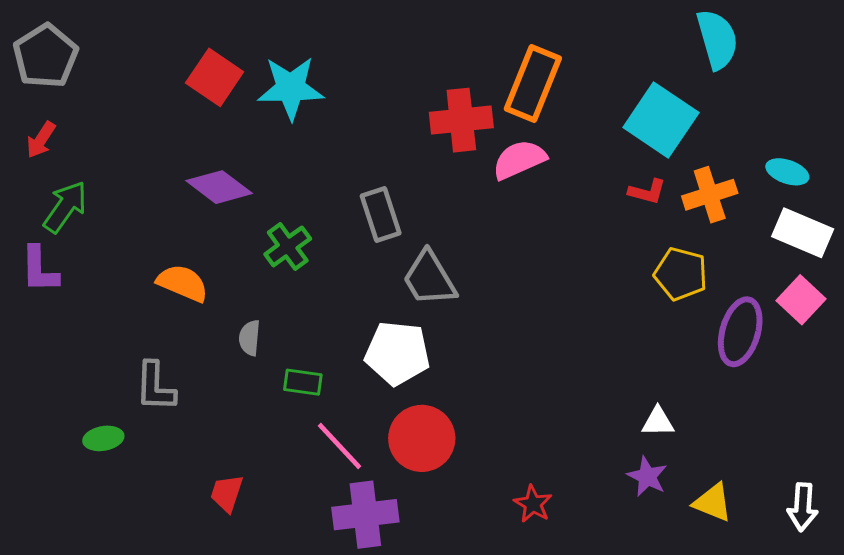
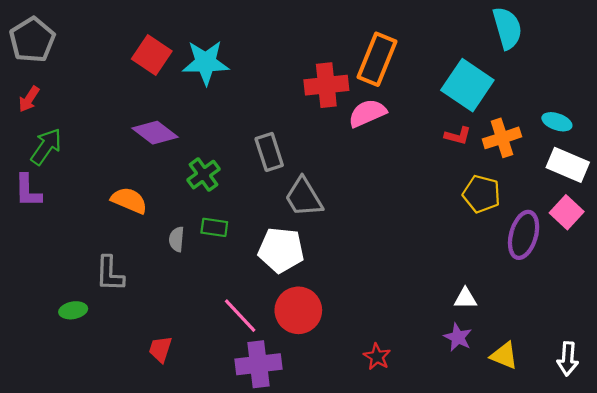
green rectangle: (303, 382) -> (214, 227), moved

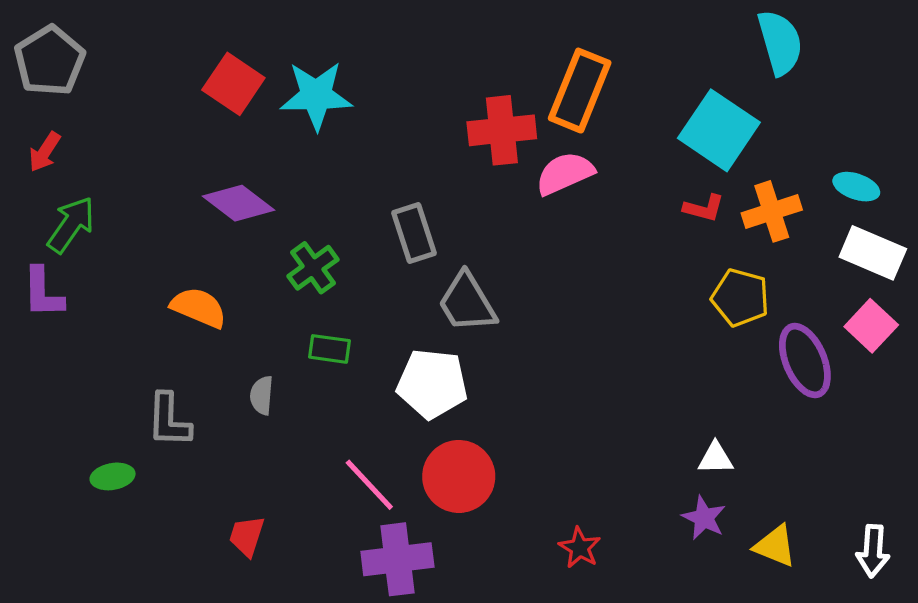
purple ellipse: (524, 235) -> (805, 361), turned -39
gray semicircle: (177, 239) -> (262, 395), moved

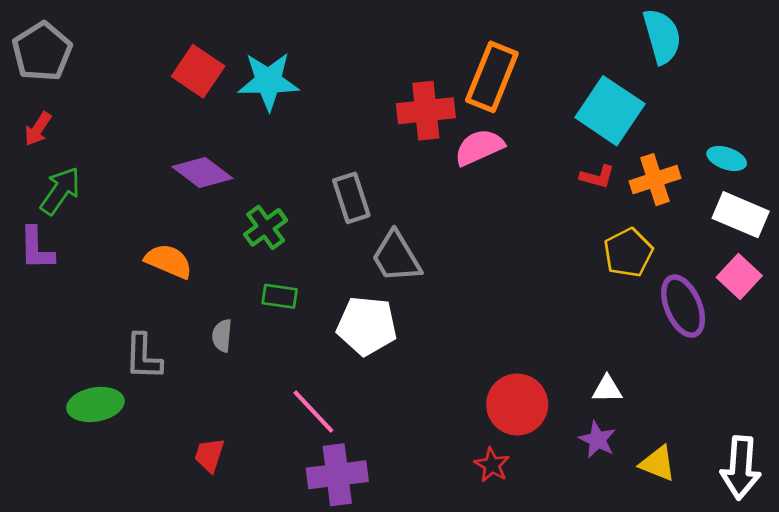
yellow pentagon: (740, 298) -> (628, 253), turned 30
green ellipse: (113, 476) -> (95, 404), size x1.5
red circle: (459, 476) -> (517, 404), moved
white arrow: (873, 551) -> (741, 468), size x1.4

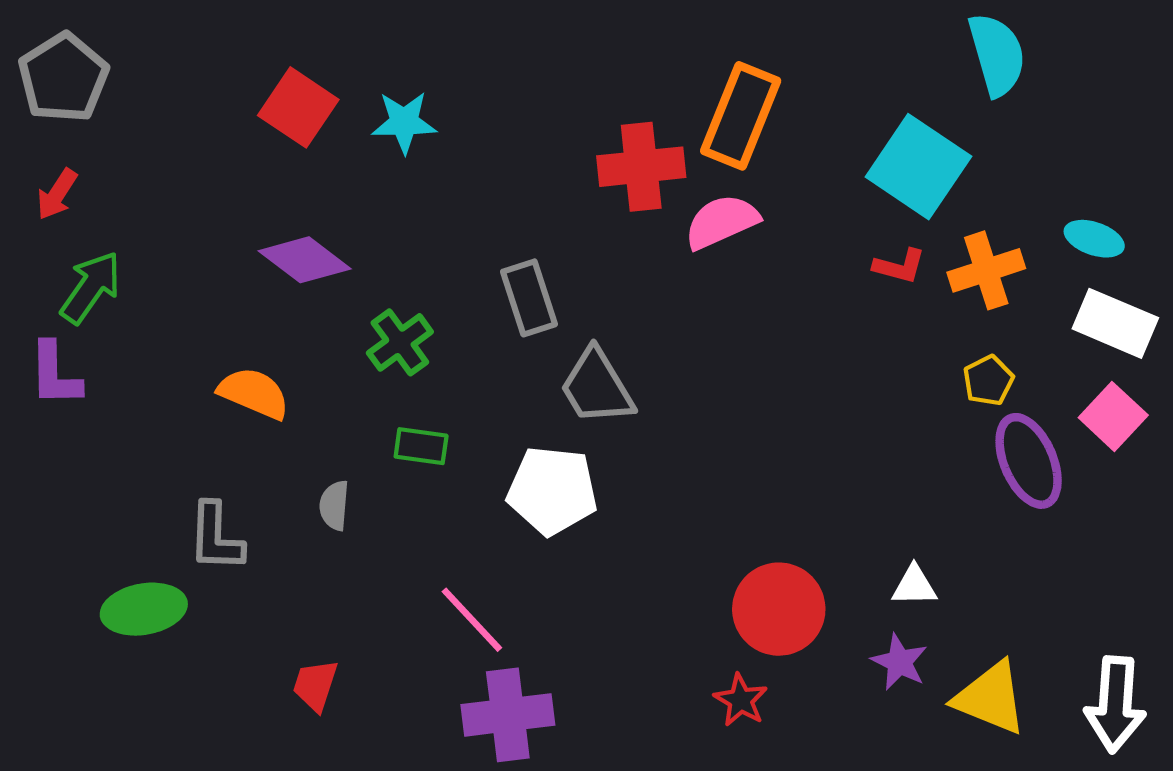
cyan star: (268, 81) -> (404, 122), size x0.7
yellow pentagon: (628, 253) -> (988, 380), moved, size x0.7
yellow triangle: (658, 464) -> (990, 698), size x1.4

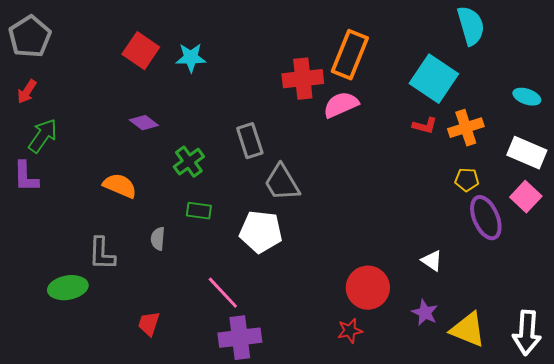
cyan ellipse: (1094, 239) -> (527, 97), moved
purple diamond: (305, 260) -> (144, 123), size x0.7
yellow pentagon: (988, 380) -> (467, 180), turned 30
white triangle: (914, 586) -> (432, 261), moved, turned 35
red star: (741, 700) -> (350, 331), turned 30

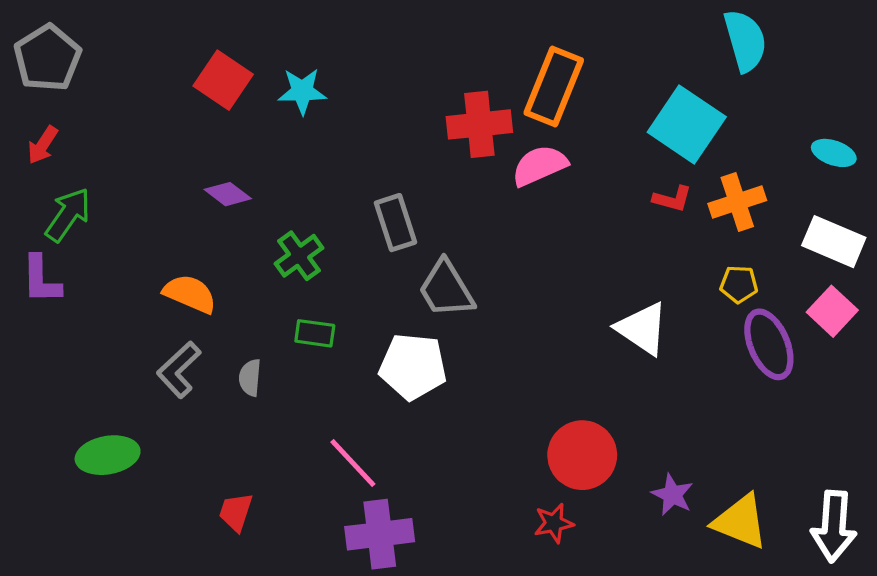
gray L-shape: (102, 254) -> (179, 370), moved, turned 45
white triangle: (432, 261) -> (642, 329), moved, size x1.6

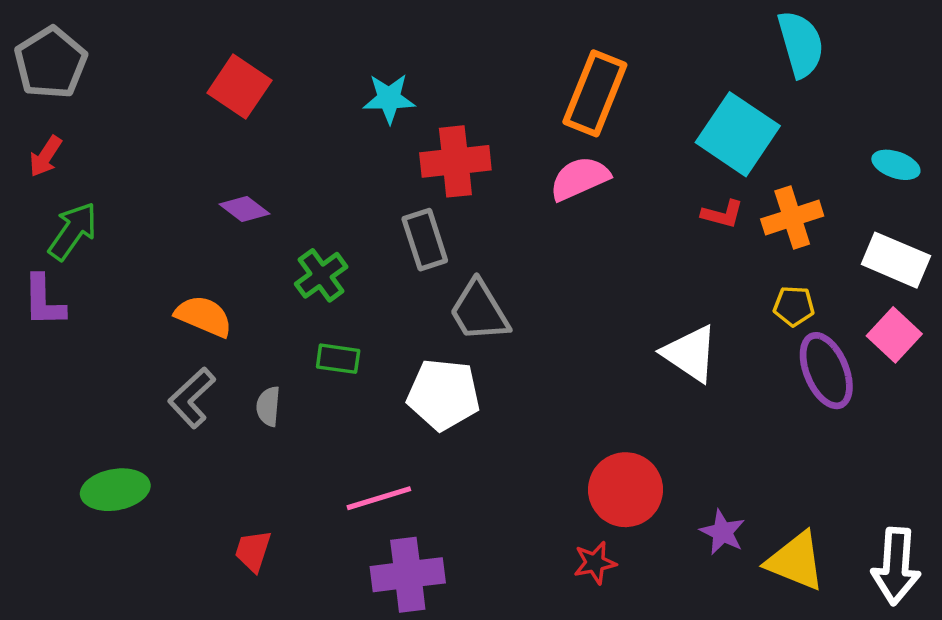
cyan star: (302, 91) -> (389, 98), moved
red cross: (479, 124) -> (455, 161), moved
pink line: (353, 463) -> (379, 498), turned -64

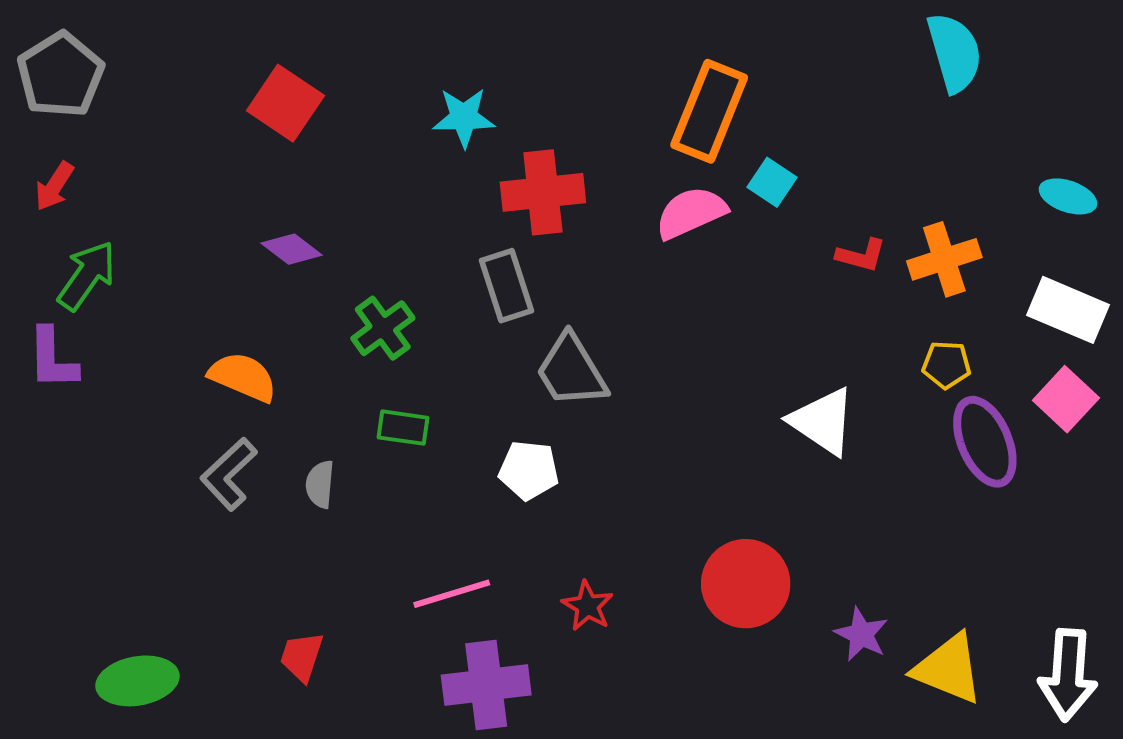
cyan square: (738, 134) -> (772, 182), moved, size x0.5
white pentagon: (444, 394) -> (529, 470), size x0.7
green ellipse: (115, 490) -> (137, 681), moved
red star: (595, 563) -> (588, 606), moved, turned -30

